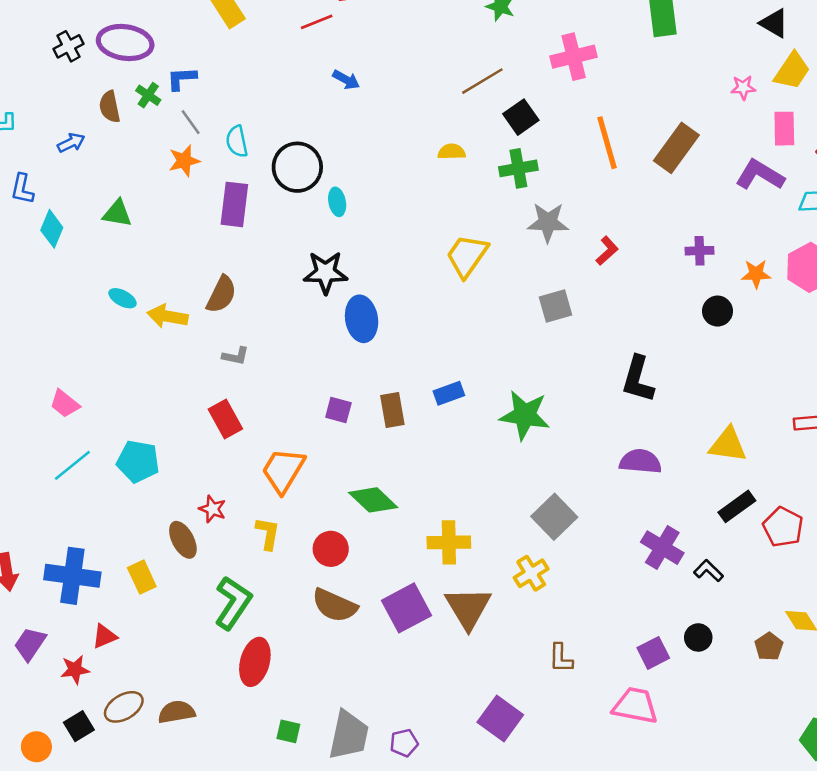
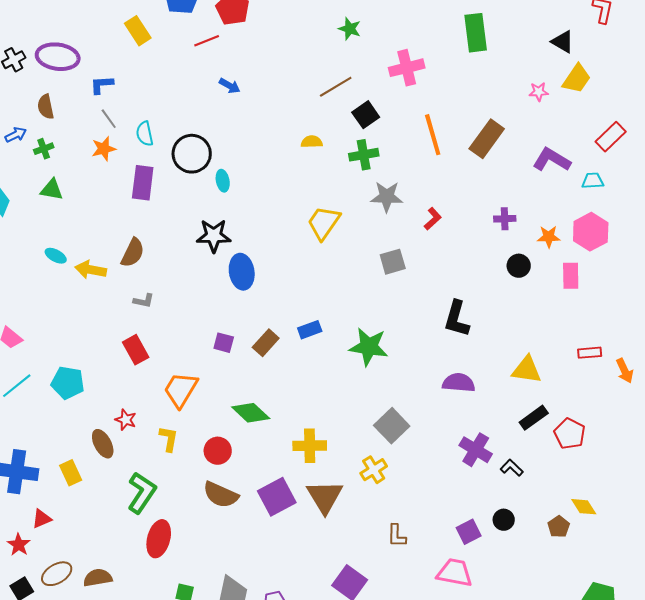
green cross: (148, 95) -> (44, 149), moved, turned 36
pink rectangle: (784, 129) -> (571, 276), moved
brown rectangle: (392, 410) -> (266, 343), turned 52
red star: (75, 670) -> (19, 545), turned -30

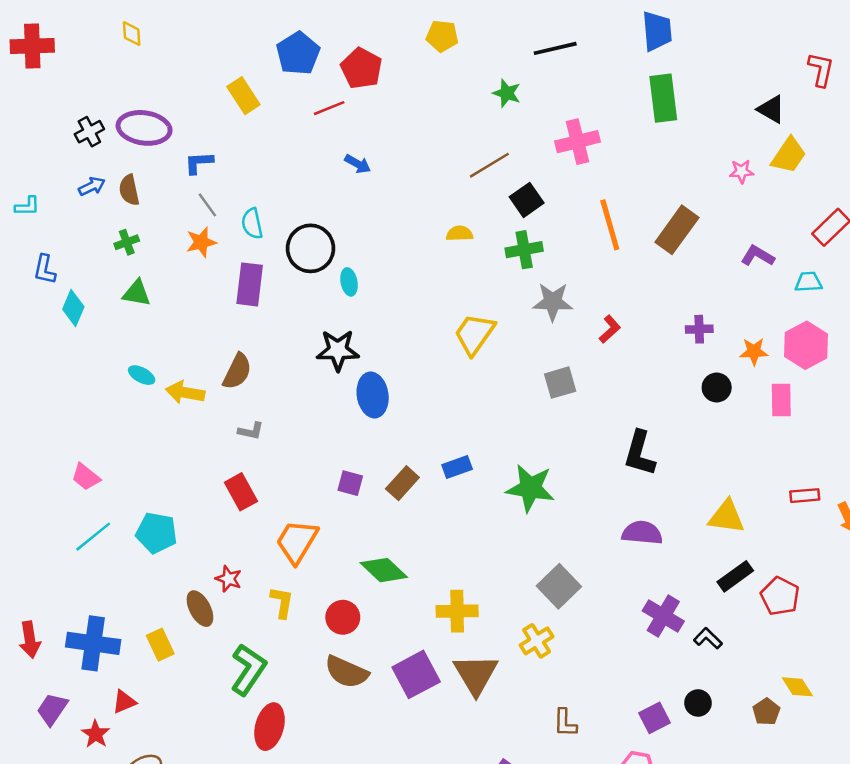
blue arrow: (16, 135) -> (92, 186), moved
purple L-shape: (552, 160) -> (758, 256), size x0.7

